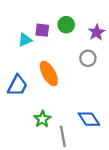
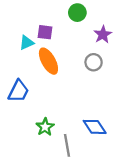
green circle: (66, 25) -> (77, 13), moved
orange ellipse: (49, 74) -> (48, 61), moved

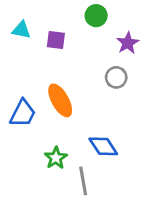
cyan triangle: (27, 43) -> (21, 30), moved, turned 35
orange ellipse: (48, 61) -> (60, 100), moved
blue diamond: (95, 127) -> (103, 146), moved

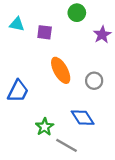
gray circle: (116, 77) -> (94, 81), moved
orange ellipse: (60, 100) -> (61, 70), moved
gray line: (83, 181) -> (66, 145), turned -50

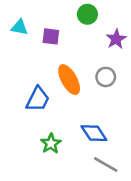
gray circle: (94, 81) -> (106, 77), moved
blue trapezoid: (18, 91) -> (38, 99), moved
gray line: (66, 145) -> (106, 164), moved

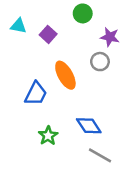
purple square: (51, 36) -> (48, 34), turned 35
purple star: (116, 39) -> (110, 37), turned -30
gray circle: (106, 77) -> (100, 62), moved

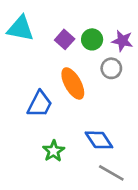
green circle: (83, 13) -> (92, 39), moved
cyan triangle: (19, 26) -> (21, 28), size x1.5
purple square: (48, 34) -> (65, 39), moved

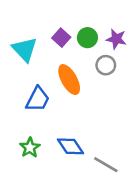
cyan triangle: (21, 28) -> (25, 49), moved, turned 36
blue diamond: (99, 140) -> (70, 146), moved
green star: (54, 151) -> (30, 148), moved

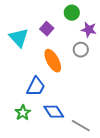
green circle: (87, 38) -> (72, 13), moved
blue trapezoid: (38, 99) -> (36, 87), moved

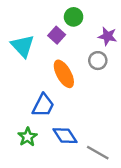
green circle: (72, 13) -> (74, 17), moved

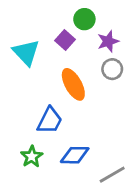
purple star: (107, 36) -> (108, 41), moved, turned -30
blue diamond: (65, 136) -> (75, 155), turned -55
gray line: (98, 153) -> (112, 175), turned -60

